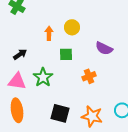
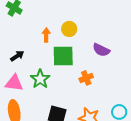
green square: (66, 54) -> (63, 56), size x1.6

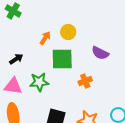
orange arrow: (46, 35) -> (45, 38), turned 32
green star: (40, 79) -> (39, 82), turned 30

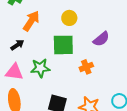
orange arrow: (45, 38) -> (31, 21), moved, size x1.5
purple semicircle: (100, 53) -> (101, 39), turned -66

